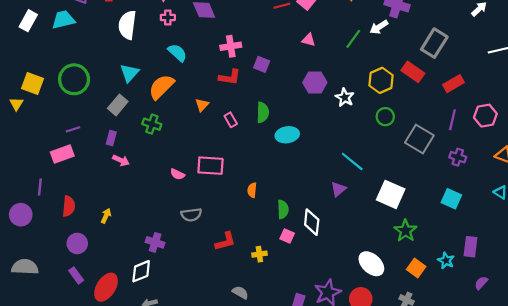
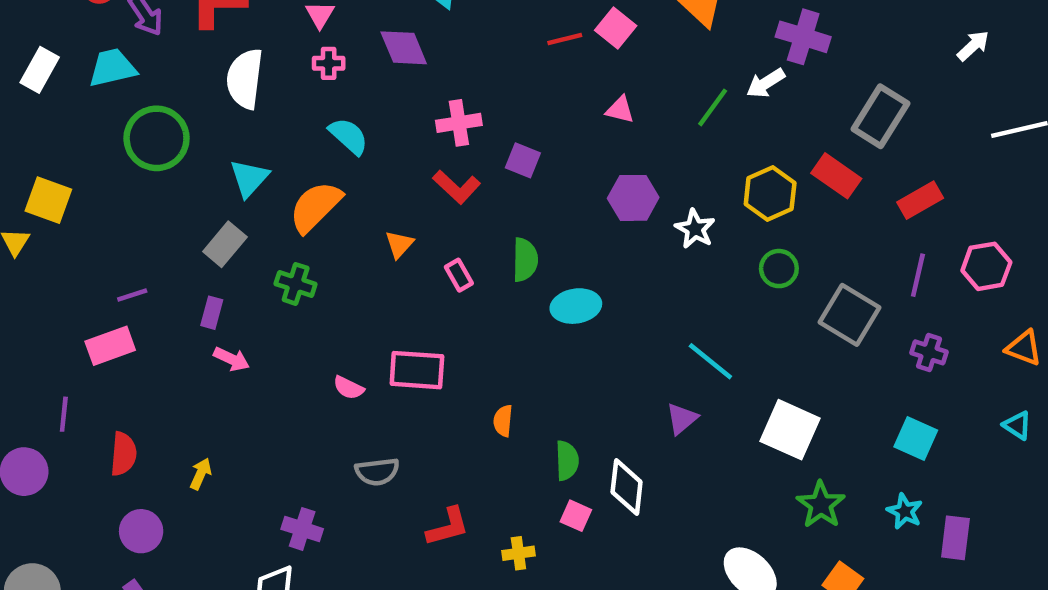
red L-shape: (230, 77) -> (457, 187), turned 35
green circle: (74, 79) -> (157, 138), moved
cyan star: (446, 261) -> (905, 511), moved

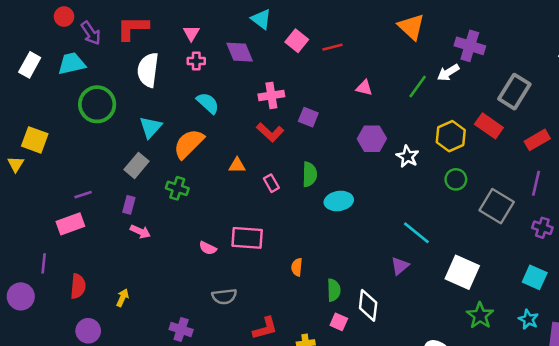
pink square: (616, 28) -> (297, 41), moved
orange triangle: (399, 244) -> (237, 165), turned 48

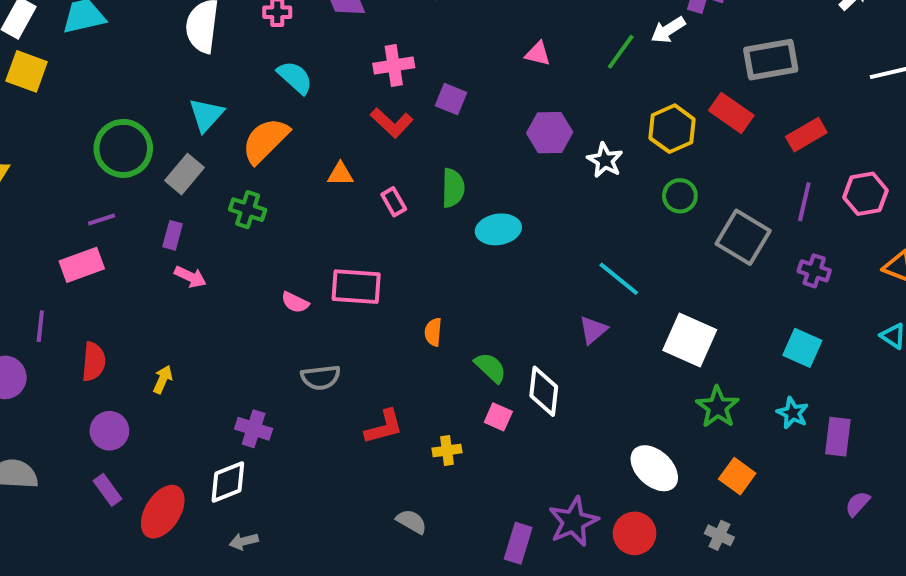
gray rectangle: (514, 92) -> (771, 60), turned 48
green circle: (97, 104) -> (123, 148), moved
yellow square: (35, 140) -> (27, 71), moved
green semicircle: (334, 290) -> (490, 368), turned -45

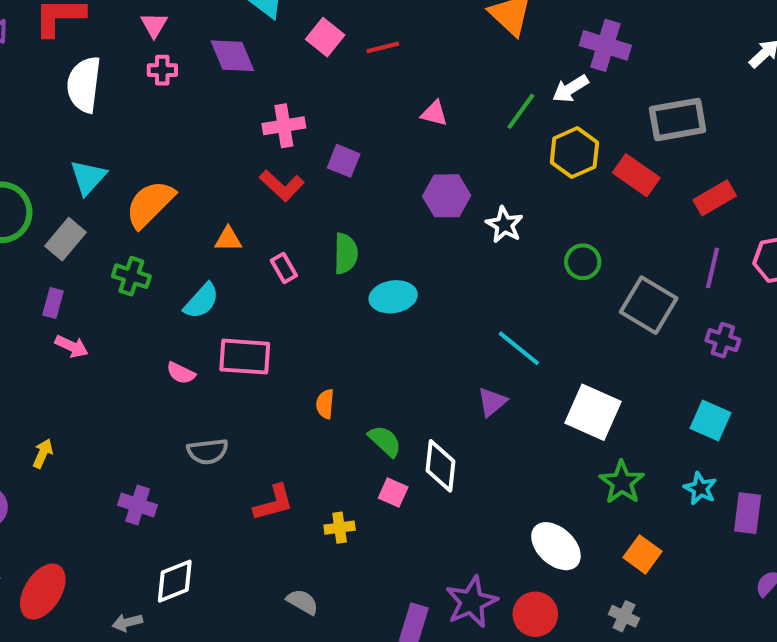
cyan semicircle: (295, 77) -> (201, 301), moved, turned 90
yellow hexagon: (672, 129) -> (574, 153), moved
white diamond: (228, 482) -> (175, 581), moved

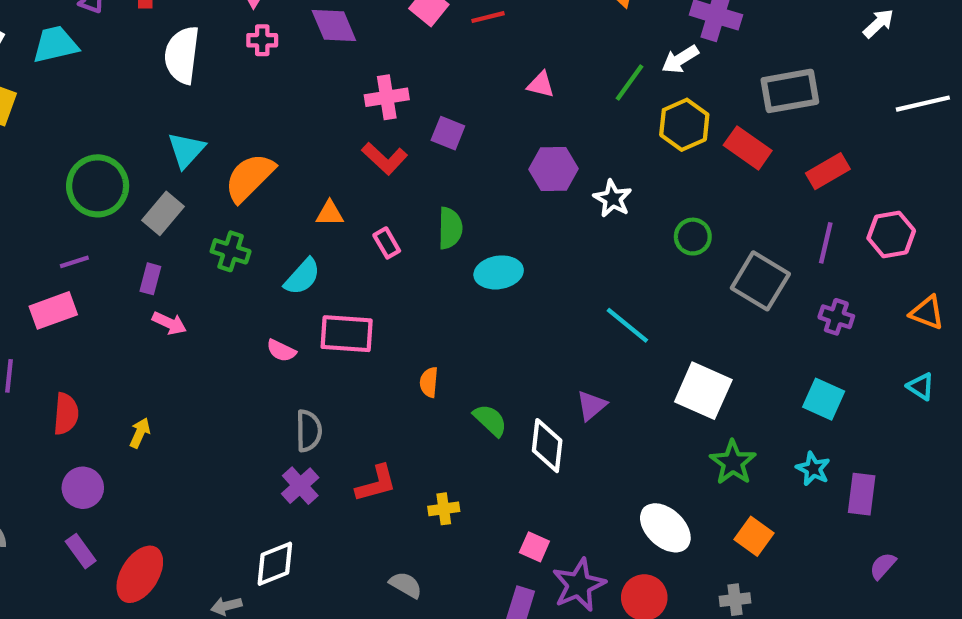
purple triangle: (492, 402) -> (591, 405), moved
gray semicircle: (208, 451) -> (309, 431), turned -84
pink square: (393, 493) -> (534, 547), moved
purple cross: (138, 505) -> (300, 486), moved, turned 30
gray cross: (624, 616) -> (735, 600), turned -32

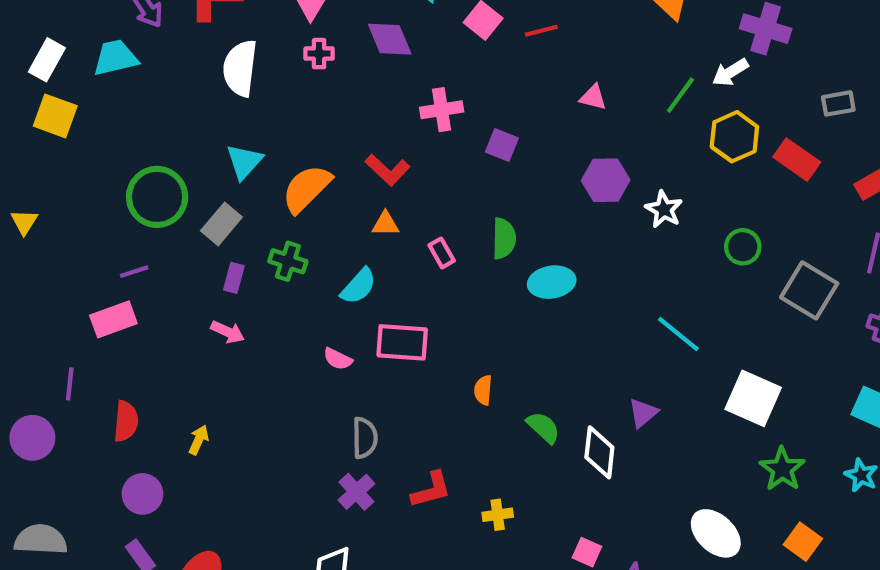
gray rectangle: (790, 91) -> (838, 103), size x0.6
red L-shape: (385, 158) -> (388, 170), moved
purple rectangle: (150, 279) -> (234, 278), moved

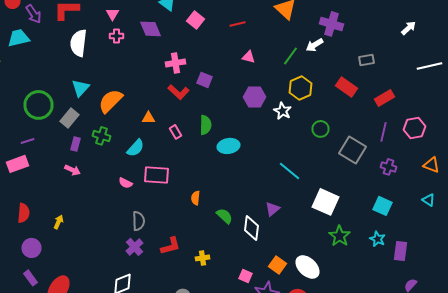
red line: (541, 31) -> (238, 24), moved
yellow hexagon: (734, 137) -> (300, 88), moved
red L-shape: (388, 170) -> (178, 92), moved
orange square: (803, 542) -> (278, 265), moved

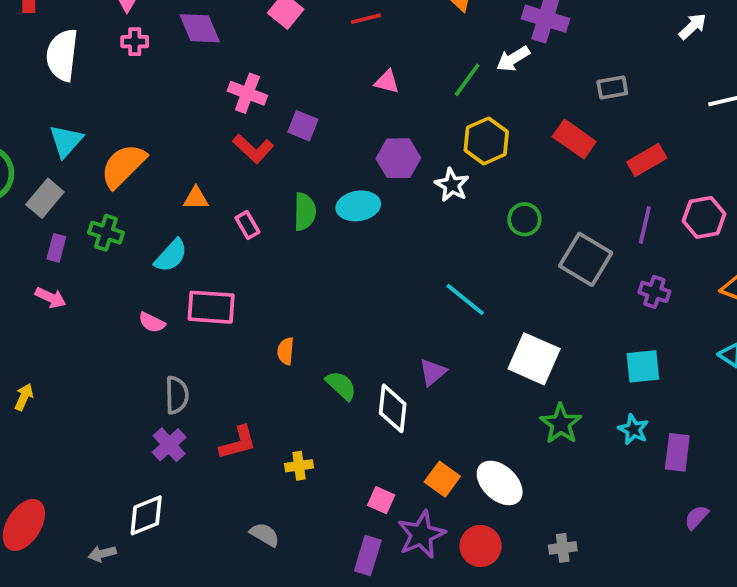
pink cross: (176, 63) -> (247, 93), turned 30
cyan ellipse: (228, 146) -> (358, 206), moved
cyan square: (382, 206) -> (643, 366), turned -30

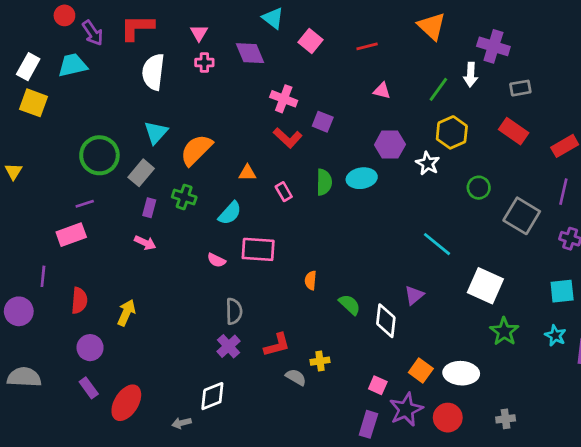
white arrow: (513, 59) -> (471, 75), turned -55
gray rectangle: (612, 87) -> (520, 88), moved
yellow arrow: (24, 397) -> (126, 313), size x1.4
white ellipse: (500, 483) -> (461, 373), turned -40
gray semicircle: (265, 535) -> (296, 377), moved

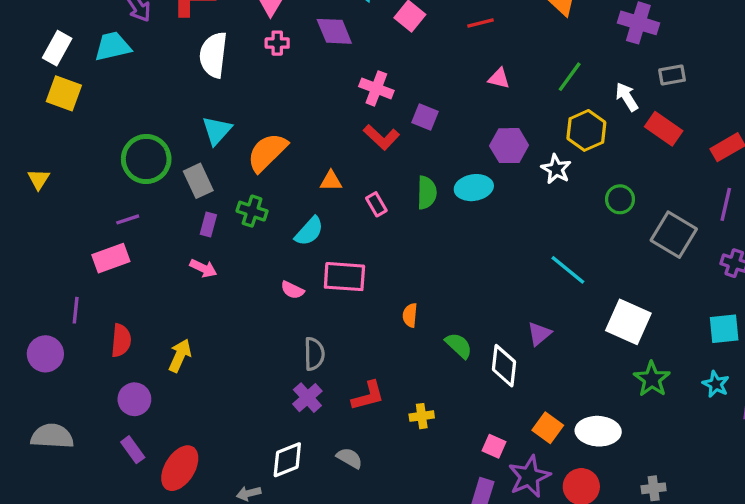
white arrow: (471, 75) -> (627, 97), moved, turned 145
gray rectangle: (141, 173) -> (198, 181), turned -65
gray semicircle: (296, 377) -> (349, 458), moved

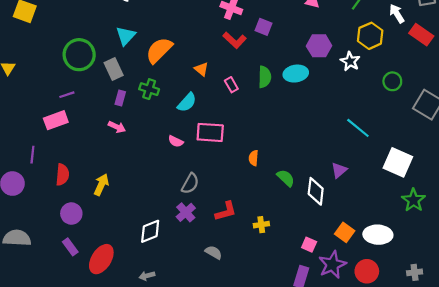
orange triangle: (331, 181) -> (201, 69), turned 40
gray semicircle: (314, 354) -> (190, 184), turned 30
white diamond: (287, 460) -> (150, 231), moved

